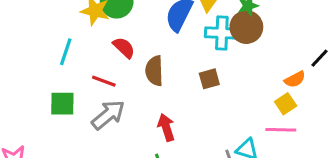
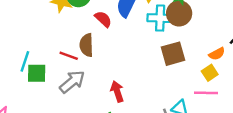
red semicircle: (124, 48) -> (103, 19), moved
cyan line: (66, 52) -> (25, 61), moved
brown semicircle: (154, 71) -> (87, 45), moved
brown square: (209, 79) -> (173, 54), moved, size x1.5

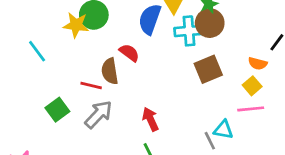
red semicircle: (103, 19) -> (129, 53), moved
orange semicircle: (217, 54) -> (258, 64), turned 49
cyan line: (25, 61) -> (37, 51), moved, turned -48
green square: (37, 73) -> (57, 110), turned -30

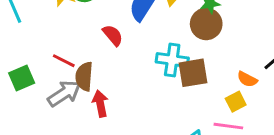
cyan cross: (189, 31) -> (172, 60), moved
brown semicircle: (110, 71) -> (84, 76), moved
red arrow: (150, 119) -> (100, 104), moved

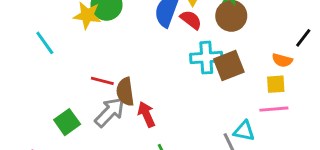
red semicircle: (113, 35) -> (191, 20), moved
green square: (22, 78) -> (67, 122), moved
yellow square: (236, 102) -> (276, 84), turned 36

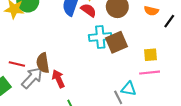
orange semicircle: (282, 60) -> (151, 11), moved
red line: (102, 81) -> (17, 64), moved

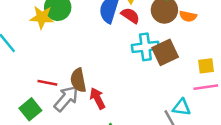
orange semicircle: (151, 11) -> (188, 16), moved

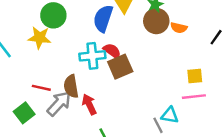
red semicircle: (130, 16) -> (112, 51), moved
yellow star: (42, 17) -> (39, 38), moved
cyan cross: (145, 47) -> (92, 56), moved
brown square: (165, 52) -> (120, 67), moved

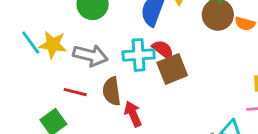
yellow star: (39, 38) -> (53, 45), moved
gray arrow: (59, 104) -> (90, 55), moved, turned 60

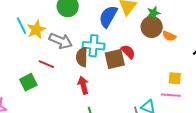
yellow star: (53, 45) -> (36, 29), turned 30
red semicircle: (163, 50) -> (128, 52), moved
brown semicircle: (112, 91) -> (82, 57), moved

